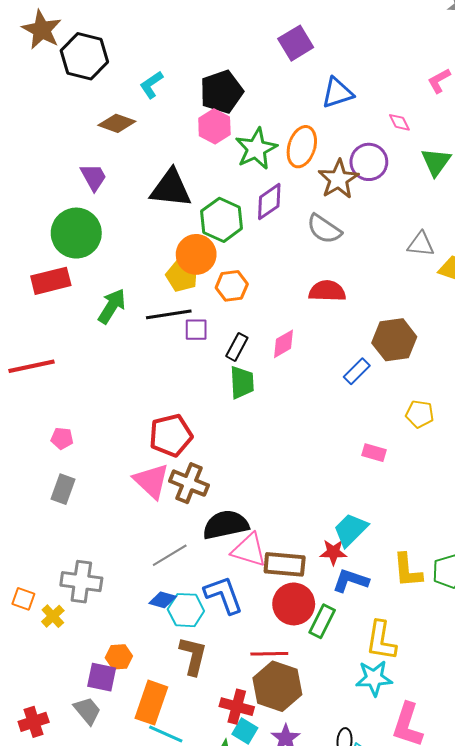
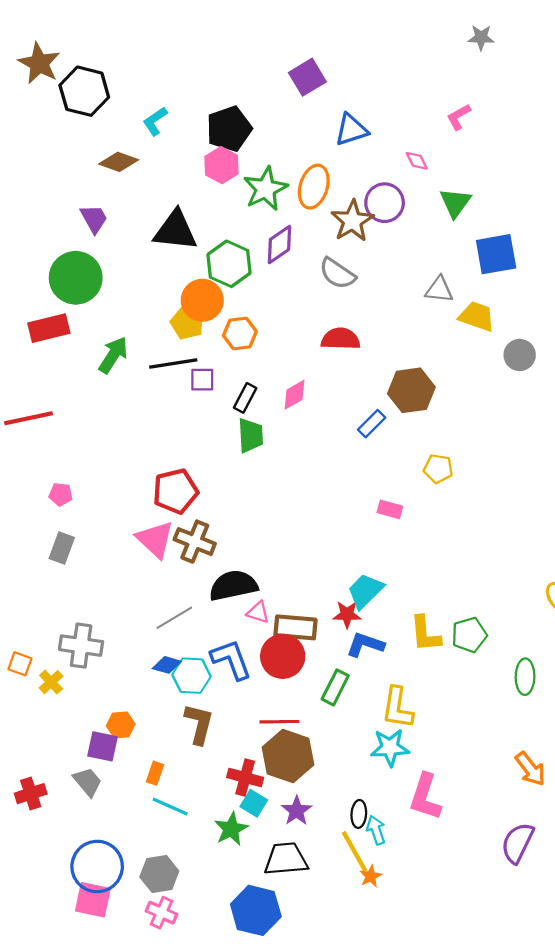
pink triangle: (249, 550) -> (258, 612), size x0.6
red circle: (294, 604) -> (283, 656), moved
orange rectangle: (151, 703) -> (155, 773), size x0.5

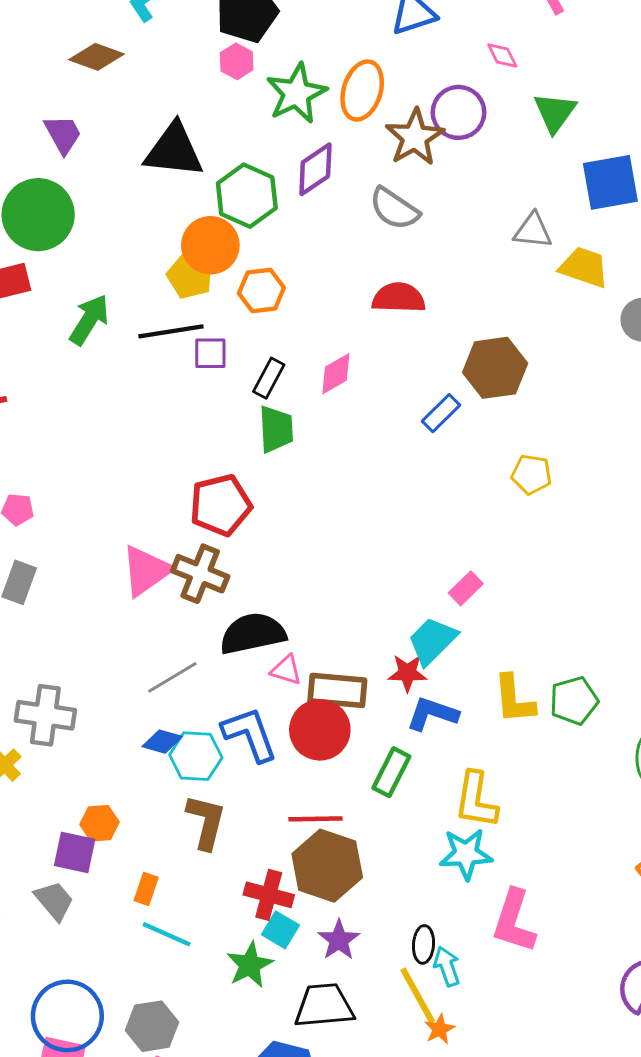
pink hexagon: (222, 165) -> (237, 61), size x0.7
red pentagon: (175, 491) -> (221, 505), moved
pink rectangle: (390, 509) -> (466, 588), moved, turned -60
pink triangle: (155, 539) -> (146, 571), turned 42

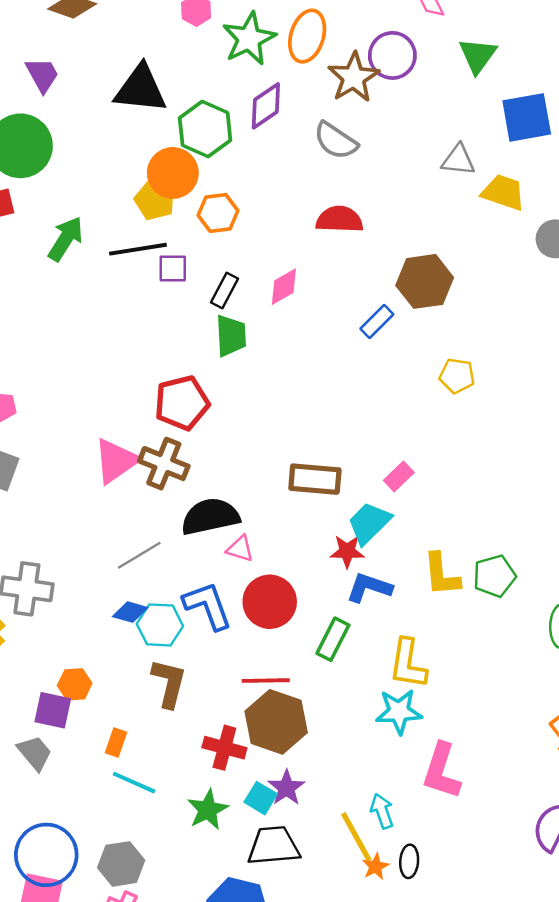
brown rectangle: (337, 690) -> (315, 479), moved
cyan square: (280, 930) -> (261, 798), moved
black ellipse: (423, 944) -> (409, 861), moved

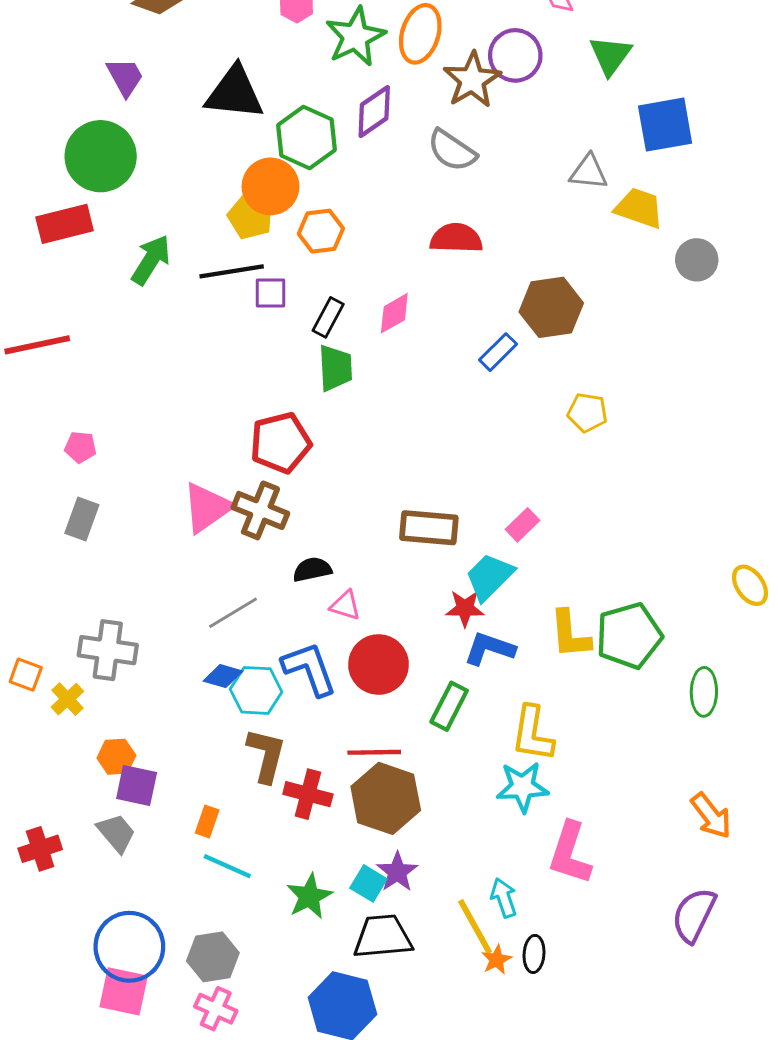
black semicircle: (210, 517) -> (312, 569), size x0.6
green pentagon: (494, 576) -> (629, 636), size x1.4
orange hexagon: (75, 684) -> (116, 757), moved
red cross: (224, 748) -> (308, 794), moved

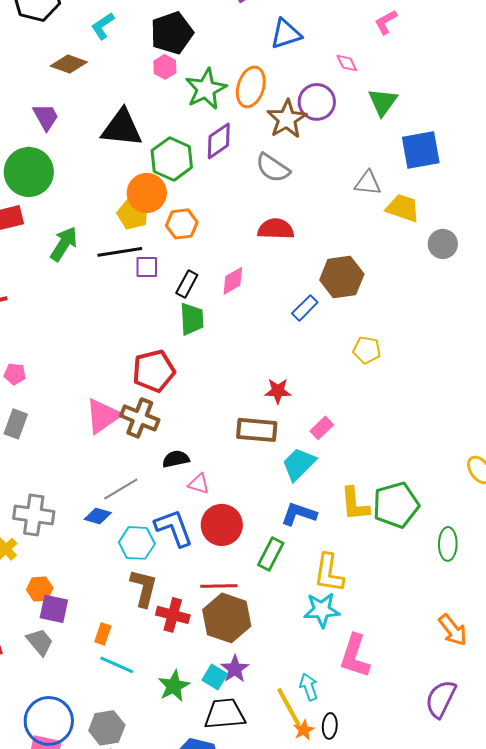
red star: (465, 608) -> (278, 391), moved
blue diamond: (223, 676) -> (98, 516), moved

